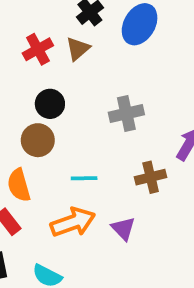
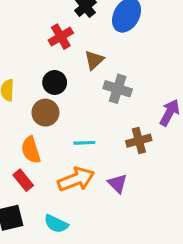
red cross: (38, 49) -> (61, 37), moved
brown triangle: (78, 49) -> (94, 60), moved
gray cross: (126, 113) -> (118, 89), turned 32

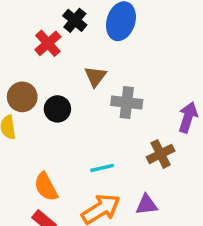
red cross: (61, 37) -> (48, 43), moved
brown circle: (45, 113) -> (22, 97), moved
purple triangle: (117, 183) -> (146, 205), turned -40

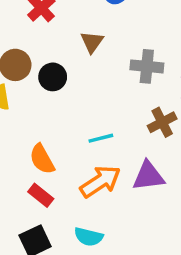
gray cross: (127, 103) -> (147, 66), moved
purple triangle: (146, 205) -> (148, 176), size x1.4

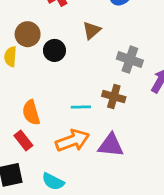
brown cross: (162, 122) -> (114, 97), moved, turned 30

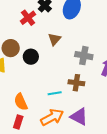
red rectangle: (23, 140) -> (18, 122), turned 64
purple triangle: (111, 145) -> (79, 117), turned 30

